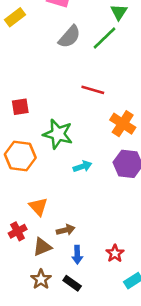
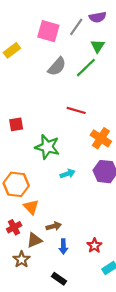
orange hexagon: (20, 156) -> (16, 184), moved
brown star: (41, 279) -> (22, 259), moved
black rectangle: (72, 283) -> (59, 279), moved

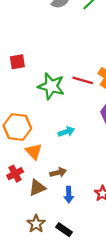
red line: (76, 110) -> (83, 80), moved
cyan arrow: (68, 174) -> (66, 132), moved
brown star: (22, 259) -> (36, 224), moved

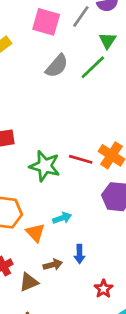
orange triangle: (34, 151) -> (35, 233), moved
blue arrow: (69, 195) -> (79, 254), moved

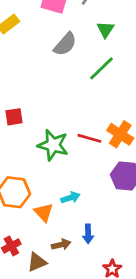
green triangle: (107, 41) -> (105, 29), moved
green line: (93, 67) -> (101, 68), moved

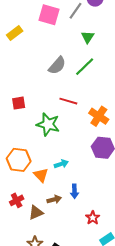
gray semicircle: (65, 44) -> (57, 66), moved
red line: (89, 138) -> (68, 101), moved

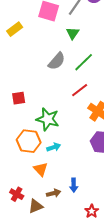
green triangle: (88, 37) -> (73, 33), moved
red line: (68, 101) -> (80, 90), moved, turned -54
orange hexagon: (19, 160) -> (29, 141), moved
cyan arrow: (61, 164) -> (54, 147), moved
red cross: (17, 200) -> (17, 194), turned -32

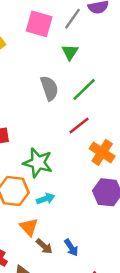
gray semicircle: (57, 61) -> (49, 88), turned -60
blue arrow: (74, 185) -> (71, 248), turned -32
brown arrow: (54, 193) -> (44, 246), moved, turned 56

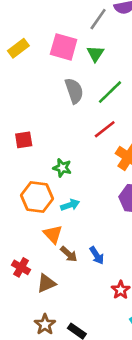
pink square: (39, 24) -> (64, 47), moved
green star: (38, 163) -> (62, 168), size x0.6

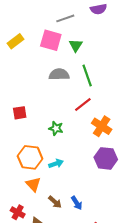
gray line: (98, 19) -> (65, 18), moved, turned 36
gray semicircle: (74, 91) -> (59, 74), turned -72
green line: (110, 92) -> (87, 75), turned -65
green star: (62, 168) -> (56, 128), moved
orange triangle: (53, 234) -> (33, 184), moved

